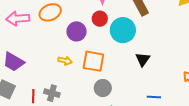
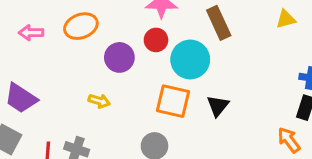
pink arrow: (18, 19) -> (31, 33), size x0.7
orange square: (93, 61) -> (173, 101), moved

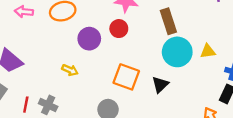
yellow triangle: (286, 19) -> (208, 51), moved
cyan circle: (190, 59) -> (177, 52), moved

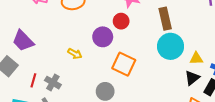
purple circle: (89, 39) -> (103, 37), moved
yellow triangle: (208, 51) -> (196, 58), moved
black triangle: (160, 85) -> (192, 78), moved

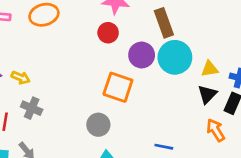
purple circle: (103, 37) -> (142, 55), moved
yellow arrow: (75, 54) -> (21, 78), moved
gray cross: (53, 83) -> (32, 108), moved

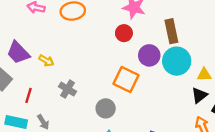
gray cross: (32, 108) -> (68, 89), moved

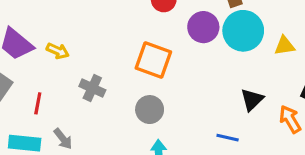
orange square: (126, 79) -> (153, 60), moved
black triangle: (199, 95) -> (252, 100), moved

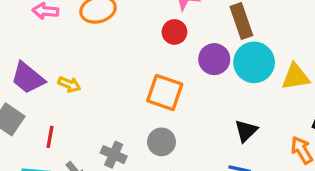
yellow triangle: (285, 46) -> (295, 77), size x1.4
gray cross: (92, 88) -> (114, 155), moved
black triangle: (252, 100) -> (246, 131), moved

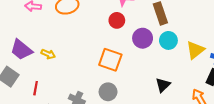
cyan circle: (254, 62) -> (168, 40), size x0.7
yellow triangle: (295, 77) -> (195, 50), turned -30

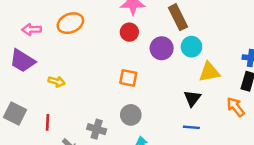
purple trapezoid: (21, 50) -> (22, 61), moved
yellow triangle: (195, 50) -> (209, 72), moved, turned 36
orange square: (110, 60) -> (128, 78), size x0.7

